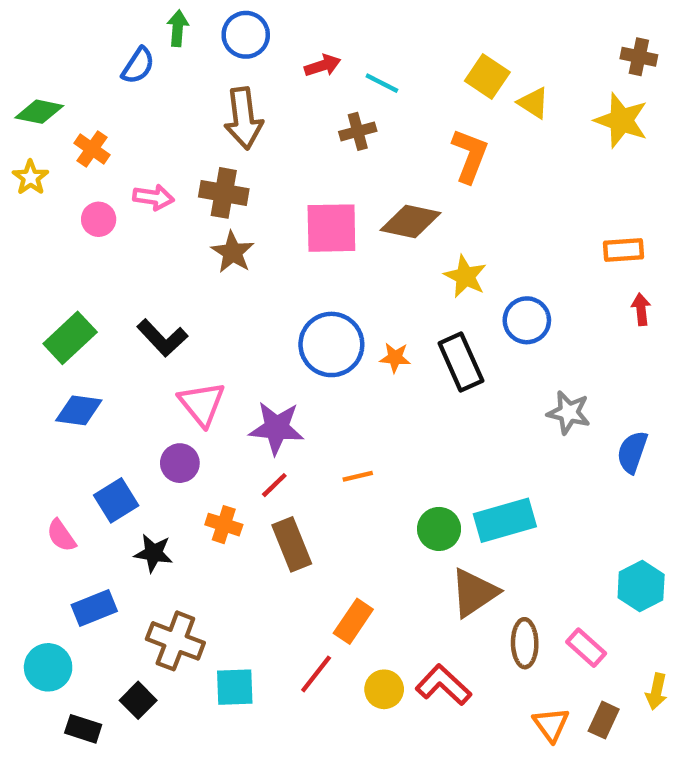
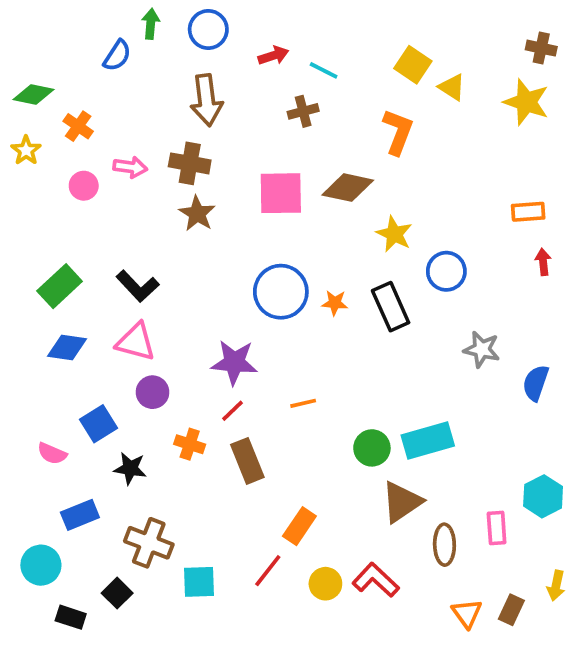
pink triangle: (202, 404) -> (136, 342), moved, turned -36
pink semicircle: (61, 536) -> (52, 454), turned -32
pink rectangle: (586, 648) -> (497, 528), moved, turned 44

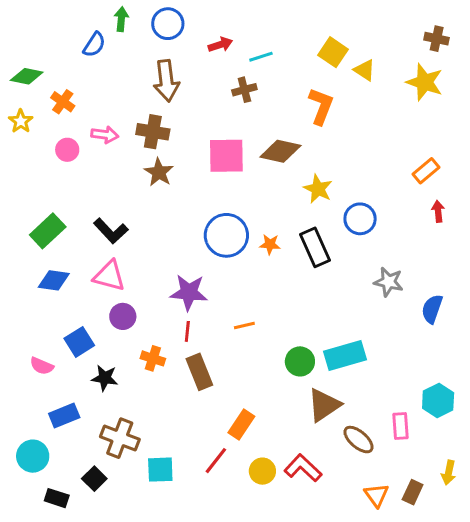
cyan line: (324, 70) -> (261, 57), turned -45
orange rectangle: (528, 212) -> (426, 171), turned -36
red line: (232, 411) -> (187, 331), turned -40
brown ellipse: (444, 545) -> (359, 440), turned -48

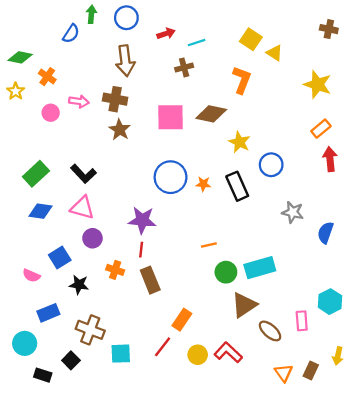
yellow star: (425, 82) -> (318, 84), moved
red arrow: (438, 211) -> (330, 159), size x1.5
orange line: (244, 325) -> (209, 245), moved

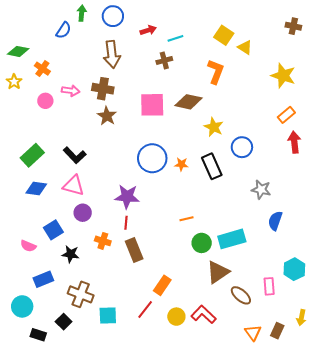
blue semicircle: (325, 233) -> (275, 221), moved

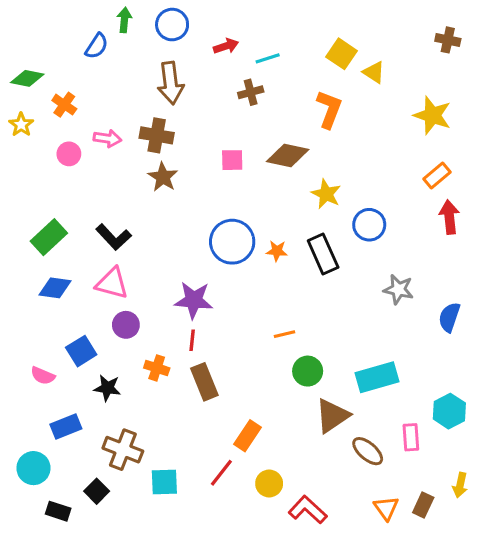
pink square: (152, 105) -> (232, 160), size x0.6
blue semicircle: (275, 221) -> (449, 317), moved
cyan rectangle: (232, 239) -> (377, 377), moved
red L-shape: (204, 315) -> (308, 510), moved

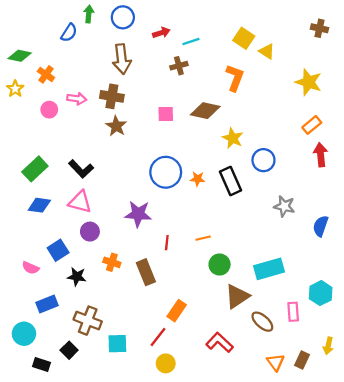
red line: (192, 340) -> (167, 243), moved
yellow circle: (269, 483) -> (166, 363), moved
red L-shape: (308, 510) -> (220, 343), moved

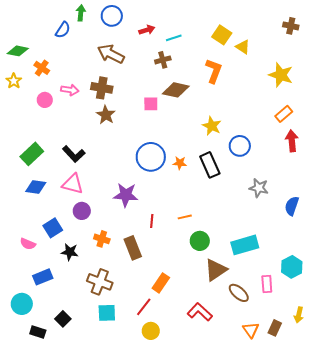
brown arrow: (122, 59) -> (111, 54), turned 124
brown diamond: (205, 111) -> (176, 90), moved
brown cross: (88, 321) -> (100, 282), moved

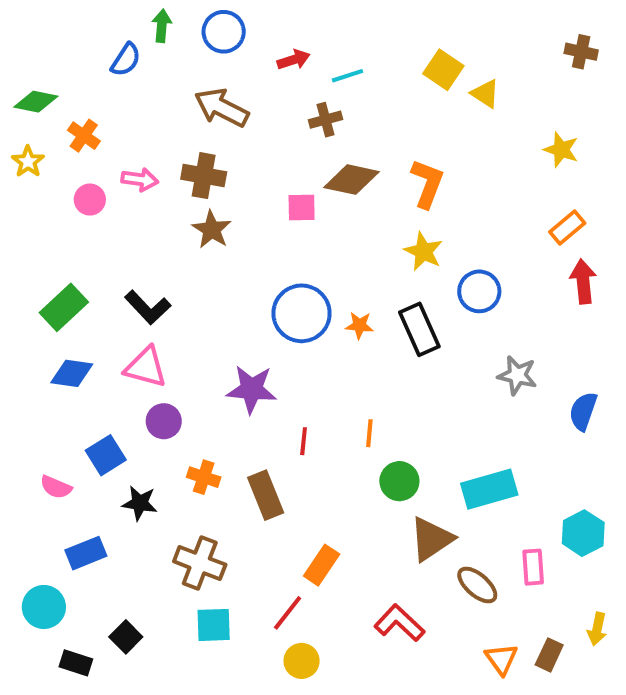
orange L-shape: (214, 71) -> (427, 184), moved
yellow star: (281, 75) -> (561, 150), size x0.7
orange line: (185, 217) -> (369, 433), turned -72

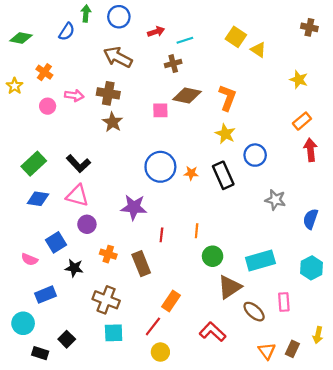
green diamond: (36, 102) -> (21, 38), moved
cyan hexagon: (583, 533) -> (312, 268), moved

